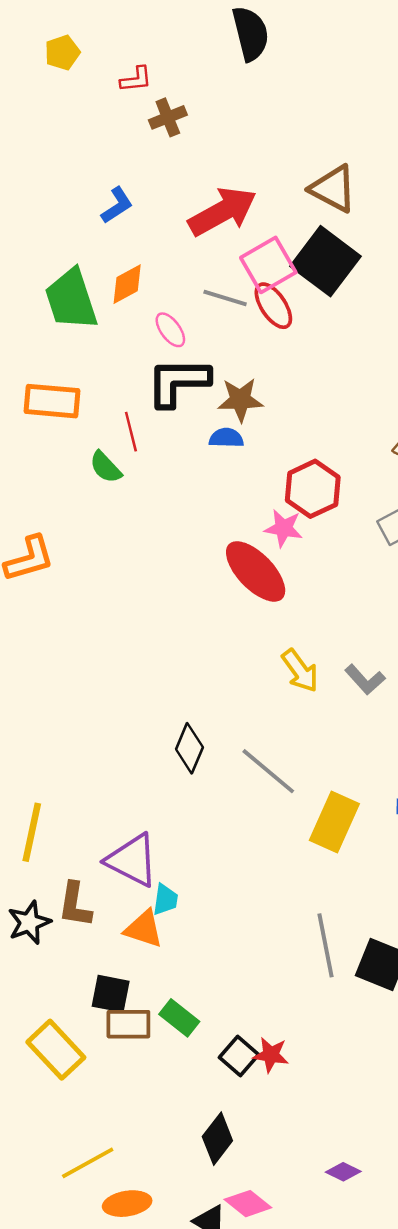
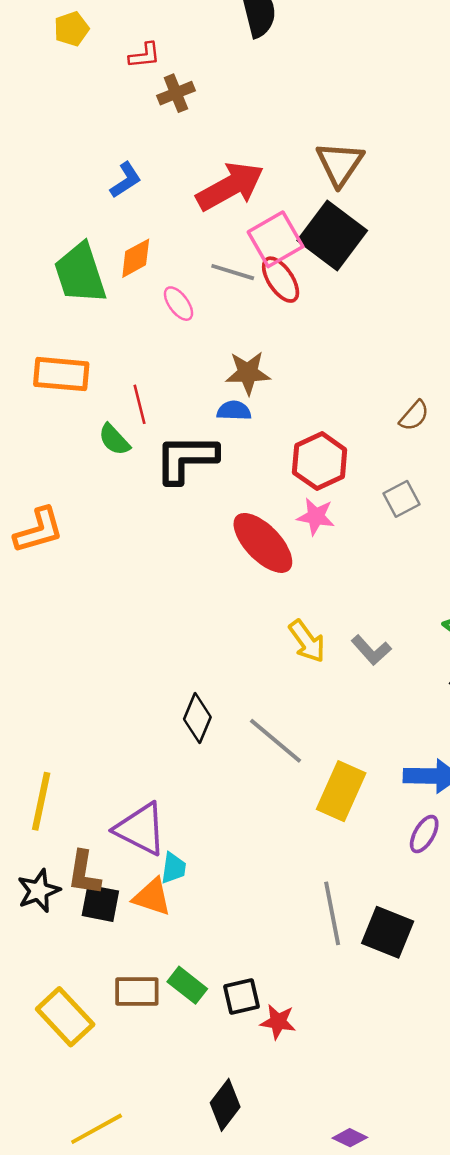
brown triangle: (333, 189) -> (340, 164), turned 36
black L-shape: (178, 382) -> (186, 459), moved
pink star: (284, 528) -> (316, 516), moved
black square: (111, 994) -> (100, 903), moved
black square: (239, 1056) -> (241, 997), moved, turned 36

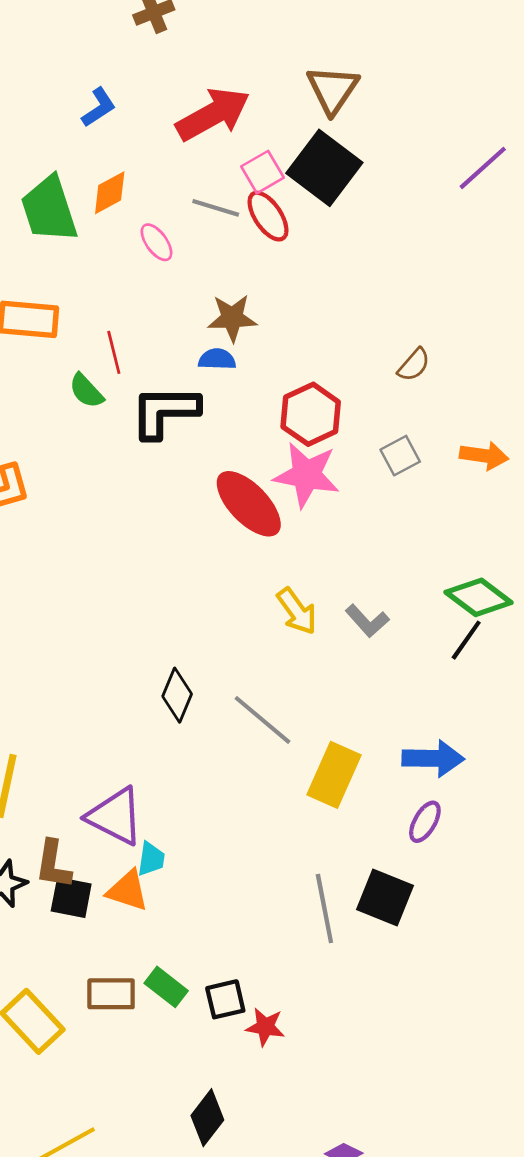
pink square: (276, 239) -> (262, 172), size x0.7
pink star: (316, 516) -> (307, 475), size x1.6
black square: (388, 932) -> (385, 897), moved

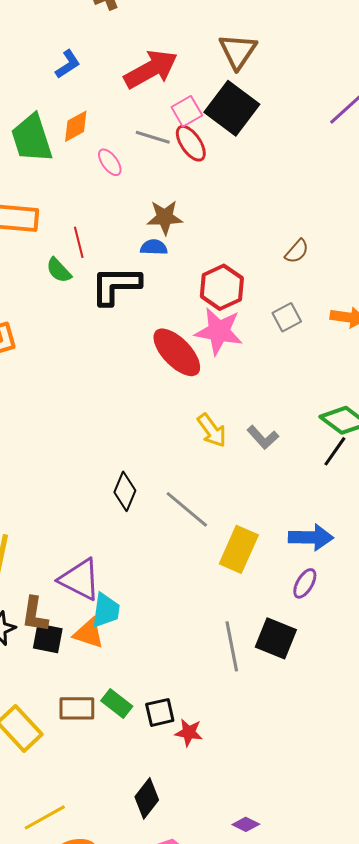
cyan trapezoid: (151, 859) -> (106, 610), size x1.4

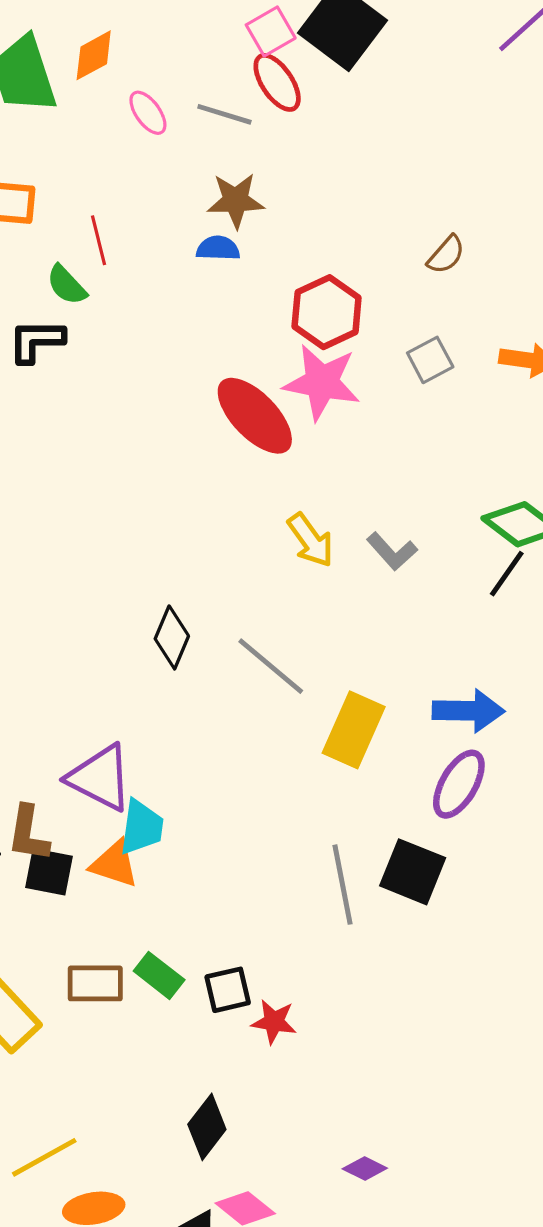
gray line: (153, 137) -> (224, 114), moved
black L-shape: (116, 285) -> (36, 341), moved, size x0.7
purple ellipse: (305, 583) -> (459, 784), size x1.4

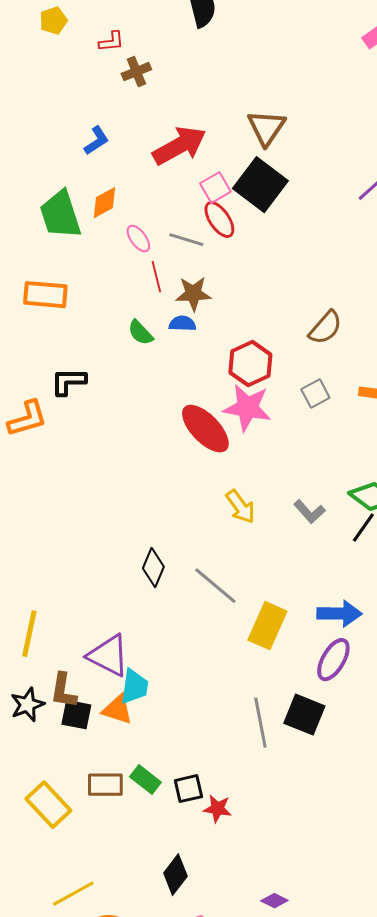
red line: (98, 240) -> (156, 277), moved
brown semicircle: (446, 255) -> (325, 328), size x1.4
green semicircle: (67, 285) -> (140, 333), moved
gray L-shape: (392, 551) -> (309, 512), moved

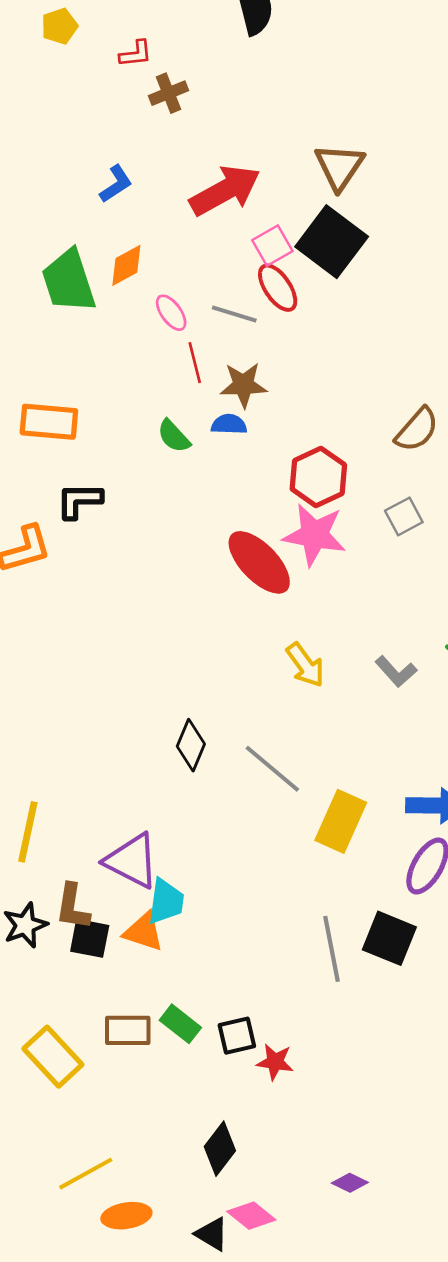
orange rectangle: (45, 295) -> (49, 422), moved

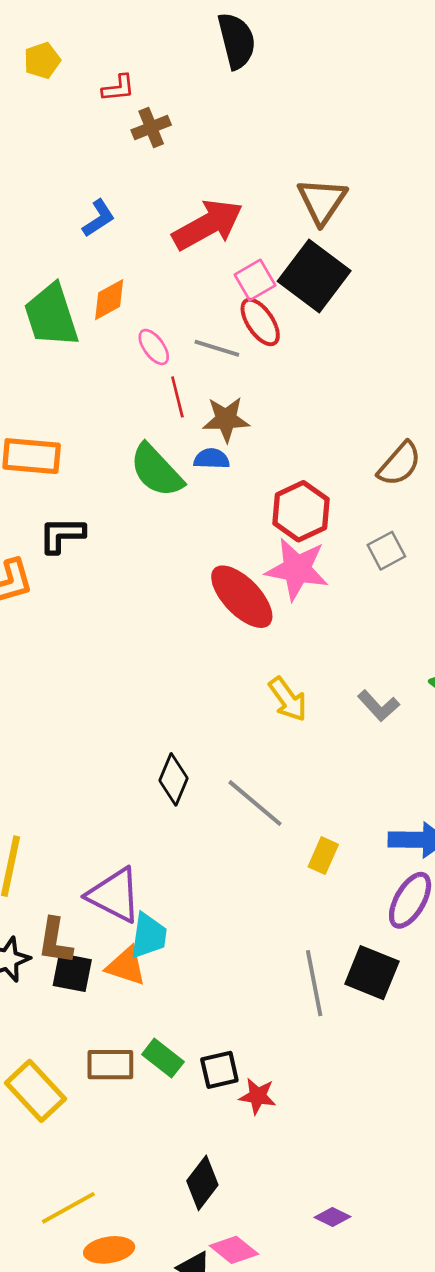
green semicircle: (174, 436) -> (156, 471), size x1.6
yellow rectangle: (341, 821) -> (323, 856), size x0.6

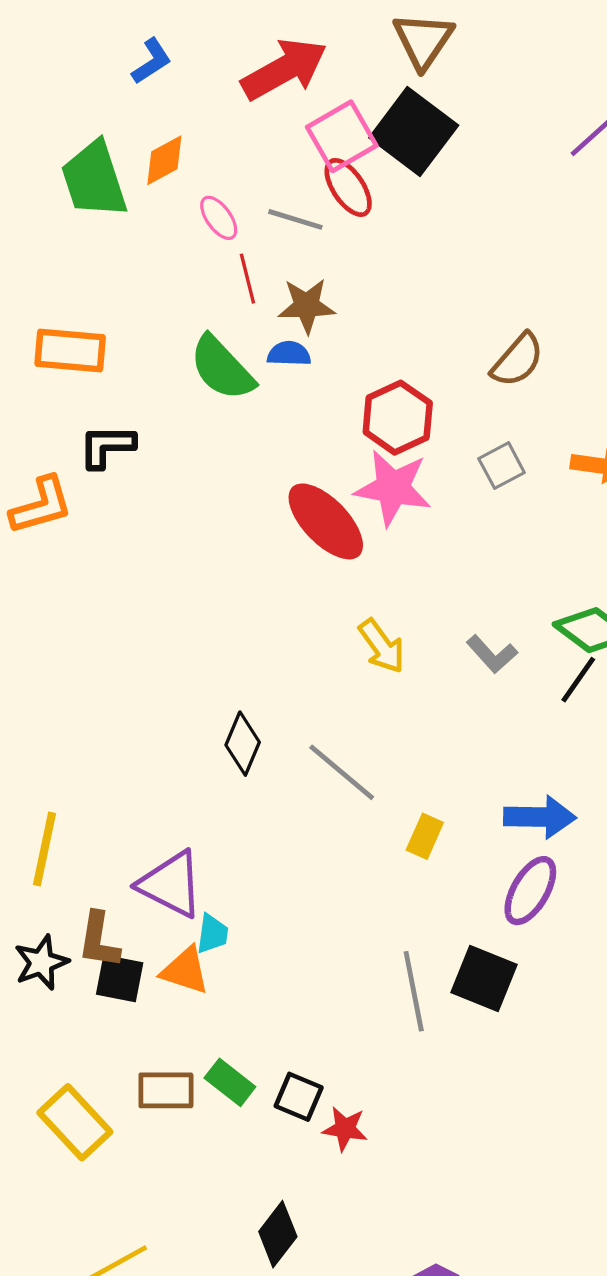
pink square: (255, 280) -> (342, 136), size x1.4
cyan trapezoid: (148, 936) -> (212, 934), size x0.7
black square: (219, 1070) -> (299, 1097), turned 36

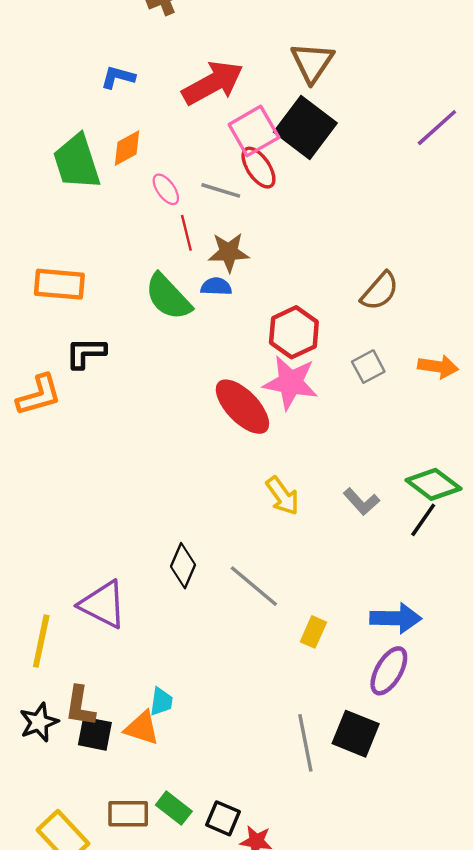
blue L-shape: (152, 61) -> (118, 77), turned -132
purple triangle: (171, 884) -> (103, 604), moved

